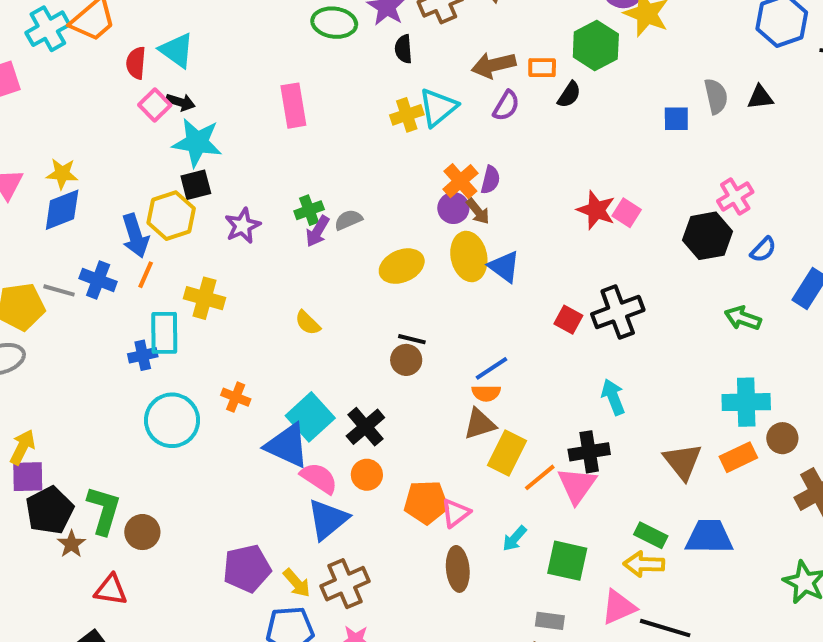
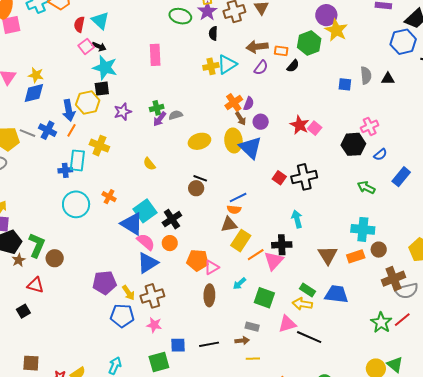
purple circle: (453, 208) -> (261, 122), moved
blue triangle: (504, 267) -> (250, 148), size x1.4

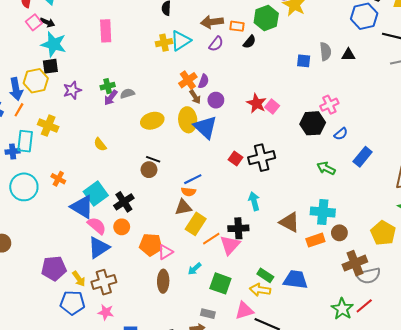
brown triangle: (328, 255) -> (289, 222), moved, turned -30

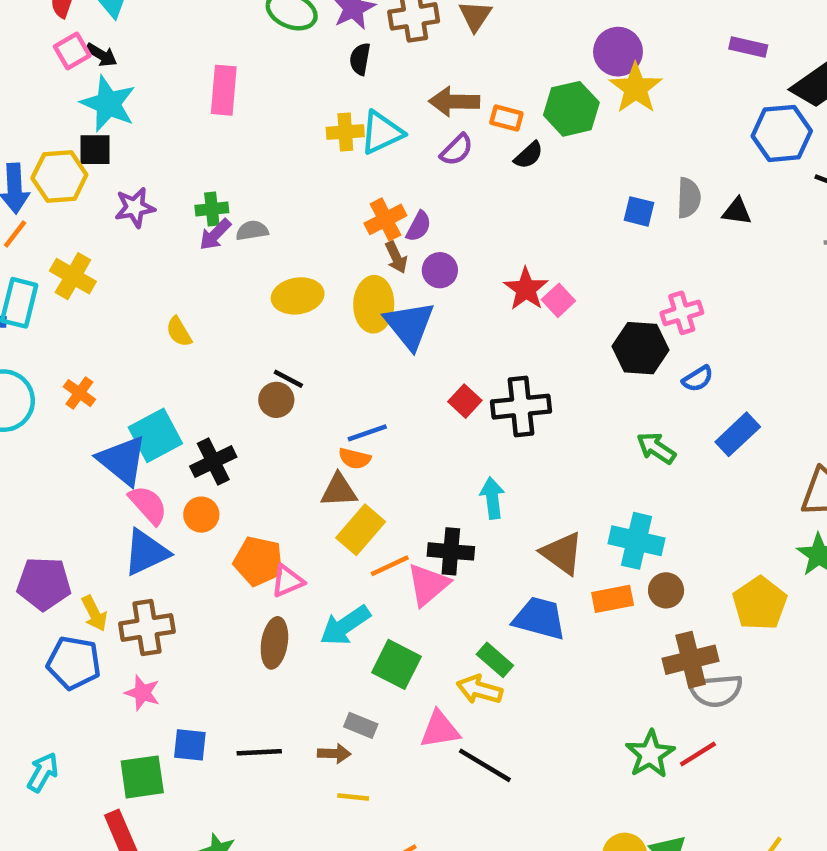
cyan arrow: (194, 269) -> (345, 625), size x1.6
blue trapezoid: (295, 280) -> (539, 618), moved

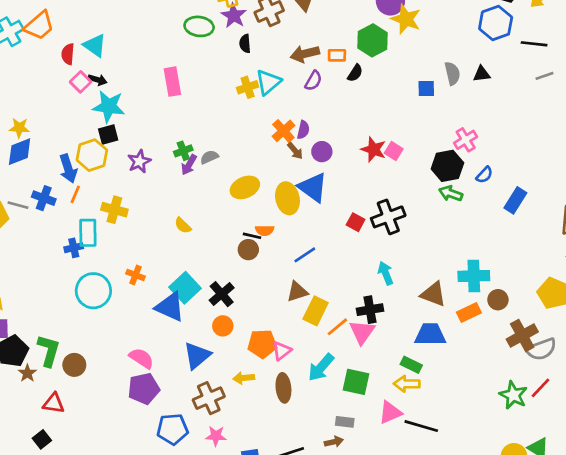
yellow ellipse: (374, 304) -> (287, 198), moved
green arrow: (656, 448) -> (451, 194), moved
orange semicircle: (355, 458) -> (265, 230), moved
pink semicircle: (148, 505) -> (141, 358), moved
yellow arrow: (94, 613) -> (244, 378), moved, turned 126

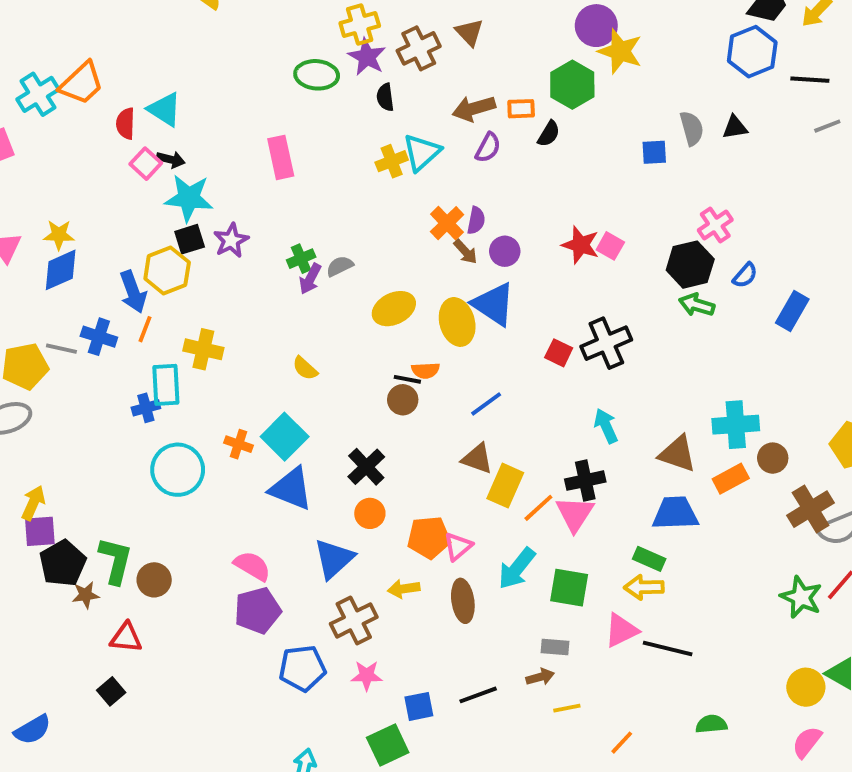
purple star: (139, 161) -> (231, 240), moved
cyan square: (185, 288) -> (285, 437), moved
brown triangle: (297, 292) -> (477, 459), turned 40
brown star: (27, 373) -> (86, 595), turned 30

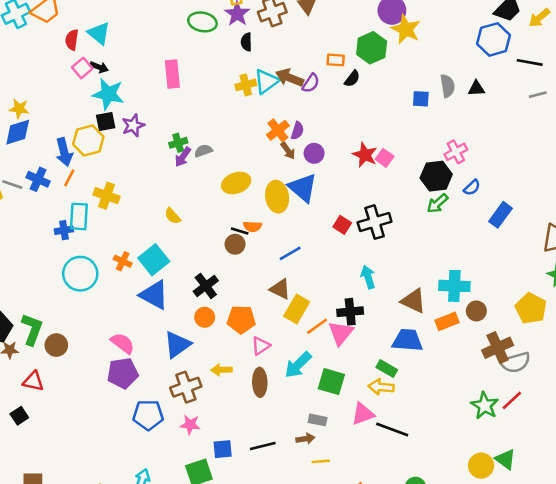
brown arrow: (474, 108) -> (290, 78), moved, turned 32
green arrow: (697, 305) -> (437, 203), turned -65
orange pentagon: (429, 537) -> (241, 319), moved

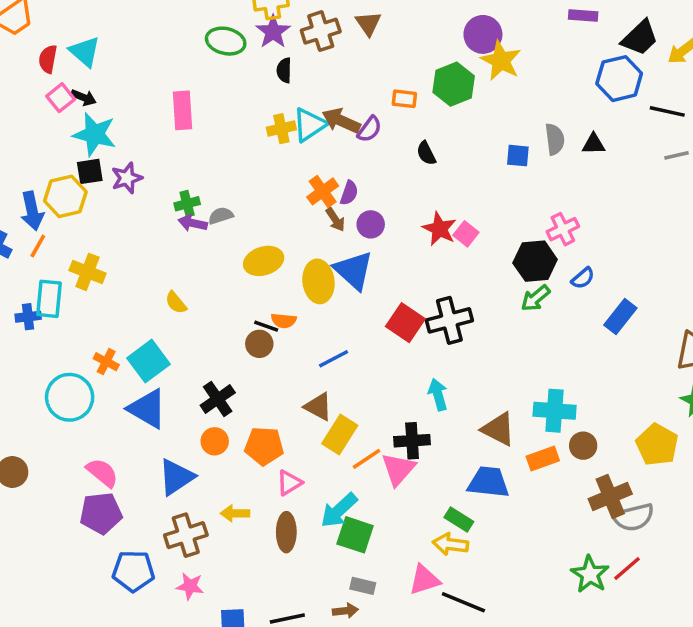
black semicircle: (352, 79) -> (426, 153), moved, turned 114
purple arrow: (183, 157) -> (193, 223), turned 66
red square: (342, 225) -> (405, 323), size x1.5
cyan circle: (80, 274) -> (70, 397), moved
green square: (331, 382) -> (355, 535), moved

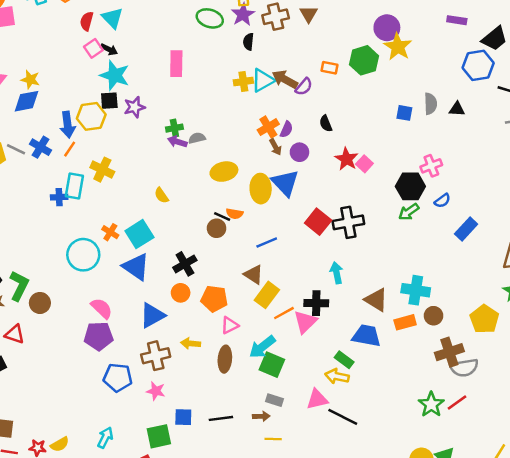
black semicircle: (426, 153) -> (326, 124), moved

